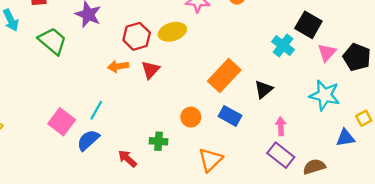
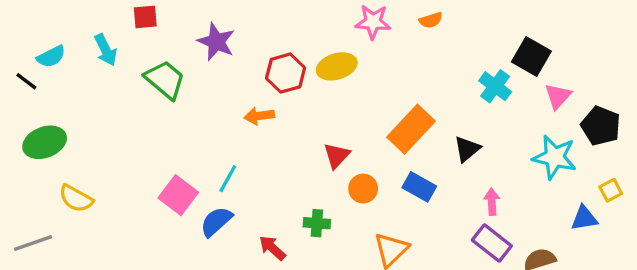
black pentagon: (357, 57) -> (601, 126), moved
red triangle: (150, 70) -> (337, 156), moved

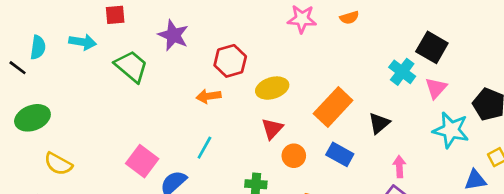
cyan arrow: (106, 50) -> (83, 42), turned -55
cyan semicircle: (51, 57) -> (38, 47), turned -55
yellow ellipse: (337, 66) -> (272, 88), moved
pink triangle: (558, 96) -> (436, 88), moved
cyan line: (228, 179) -> (204, 148), moved

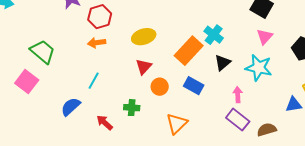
red hexagon: (230, 61) -> (100, 17), moved
green trapezoid: (131, 66) -> (43, 52), moved
cyan cross: (402, 72) -> (214, 35), moved
cyan star: (451, 130) -> (259, 68), moved
pink square: (142, 161) -> (27, 82), moved

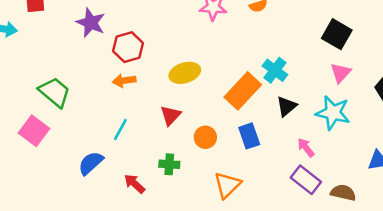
red triangle: (144, 67) -> (171, 115), moved
blue rectangle: (194, 86) -> (249, 136), turned 42
pink arrow: (238, 95) -> (306, 148), turned -35
brown semicircle: (267, 130) -> (343, 193), turned 30

